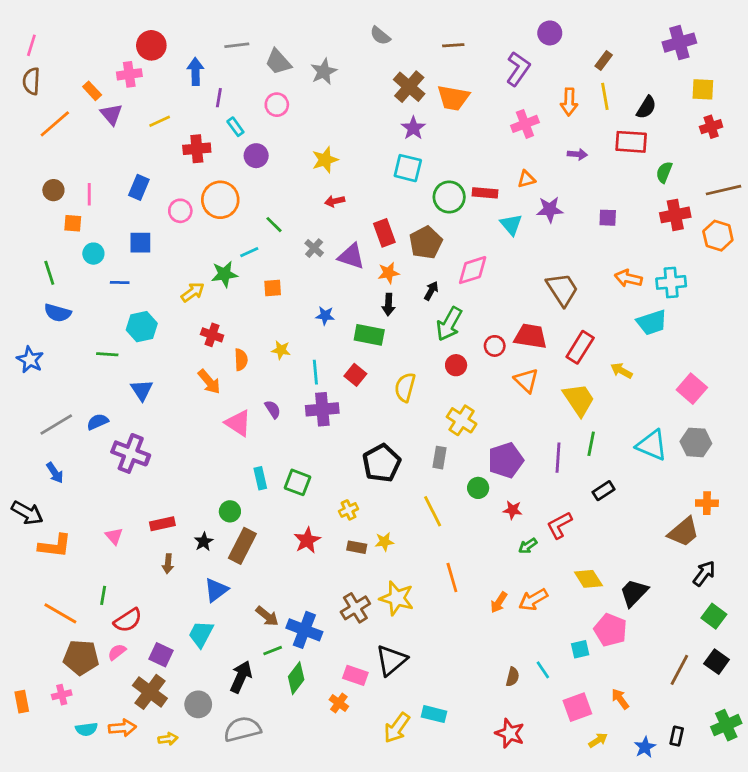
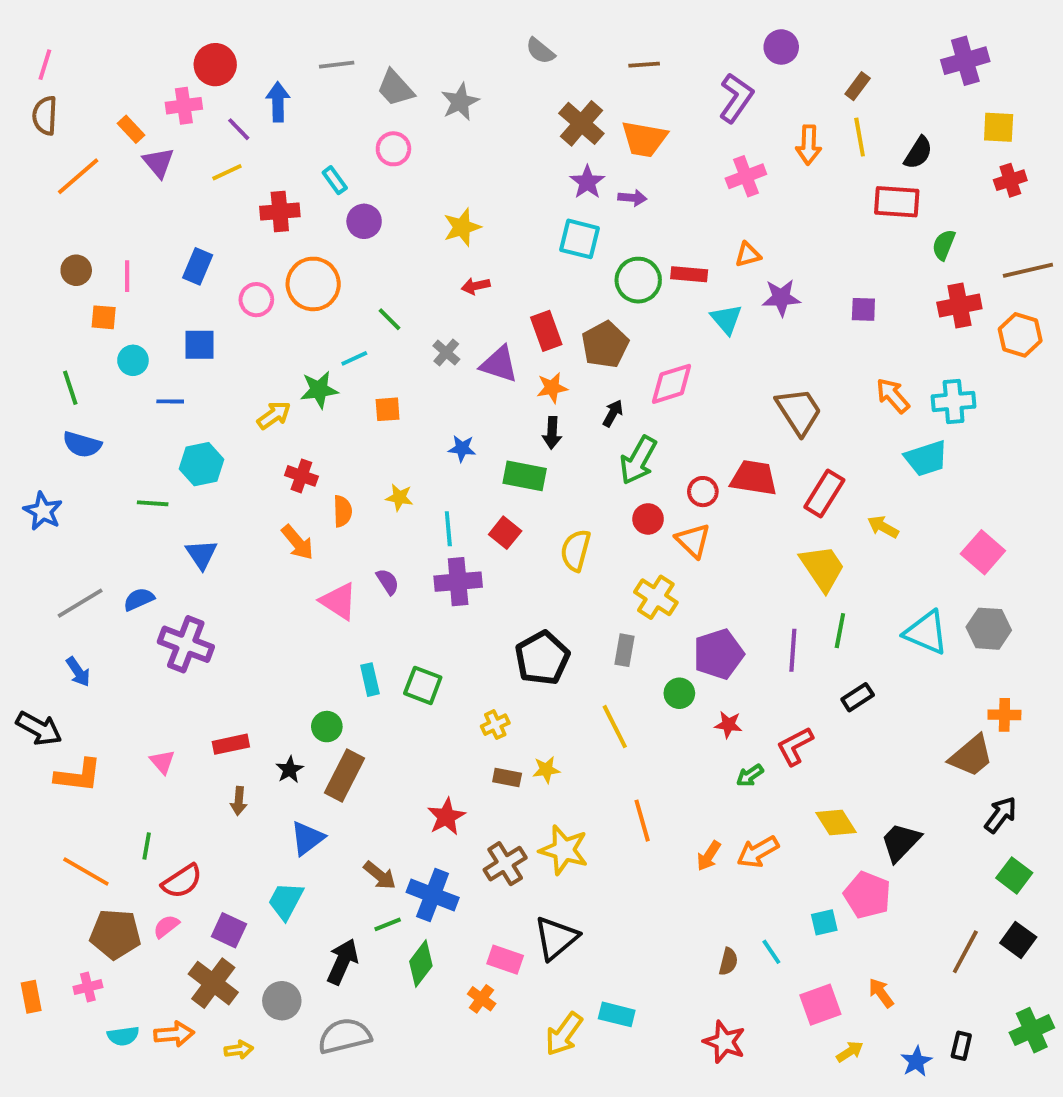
purple line: (219, 98) -> (239, 129), moved, turned -54
purple arrow: (577, 154) -> (632, 198), moved
orange arrow: (628, 278) -> (893, 396), turned 36
orange triangle: (526, 380) -> (693, 541), moved
red star: (307, 540) -> (446, 817), moved

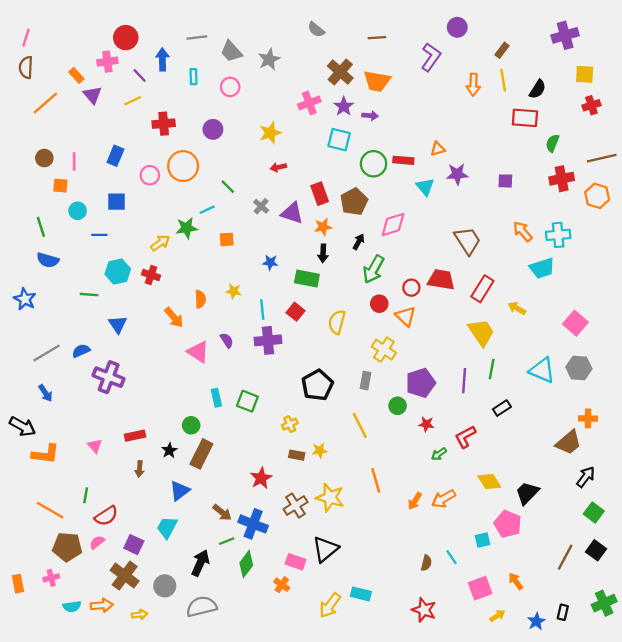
pink cross: (746, 176) -> (309, 103), moved
cyan rectangle: (335, 180) -> (193, 77), moved, turned 35
red cross: (301, 476) -> (151, 275), moved

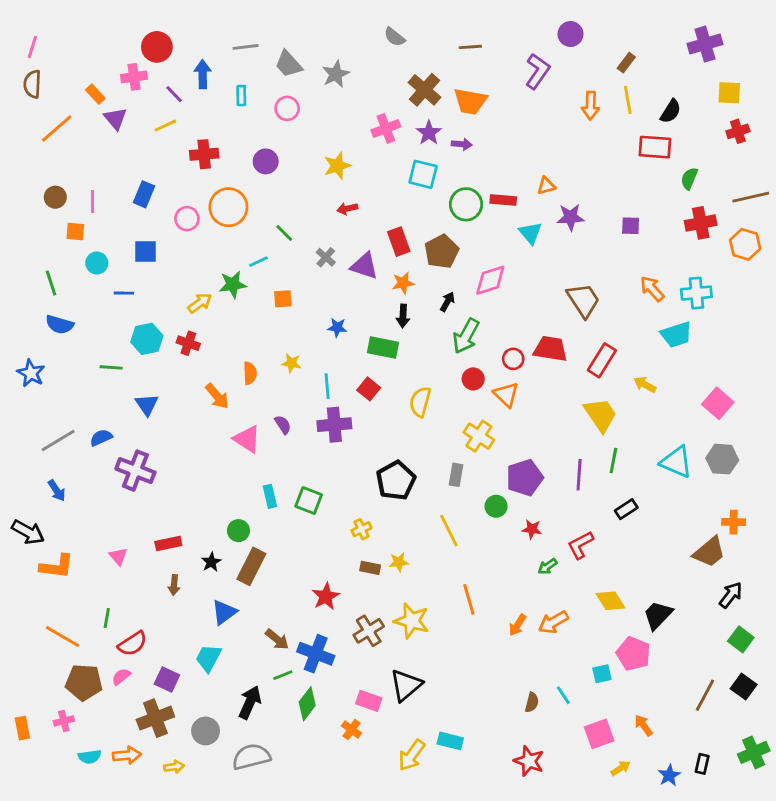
brown cross: (125, 576) -> (155, 718), turned 32

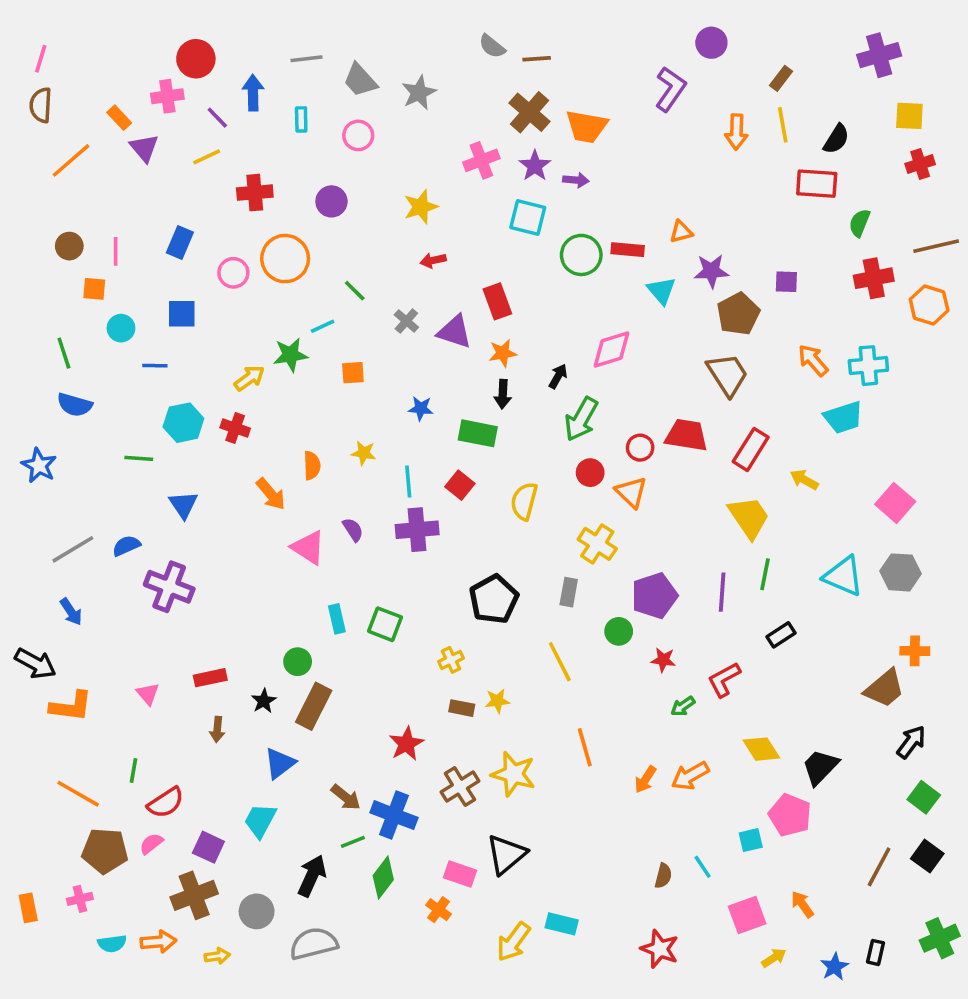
brown line: (470, 47) -> (537, 59), moved
brown pentagon: (442, 252) -> (738, 314), moved

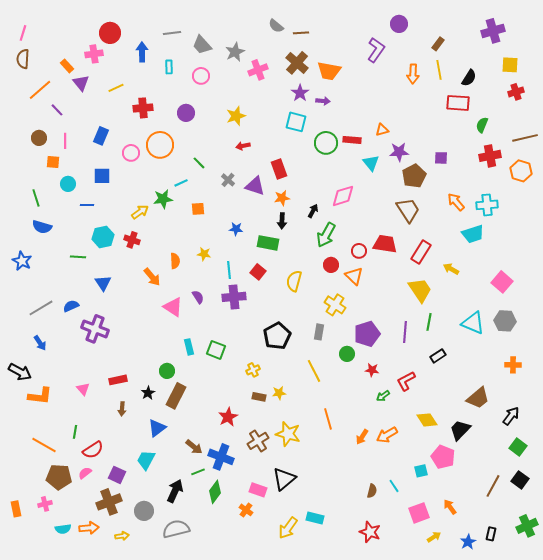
purple line: (217, 118) -> (57, 110), moved
pink cross: (481, 160) -> (258, 70), moved
brown trapezoid: (884, 688) -> (478, 398), moved

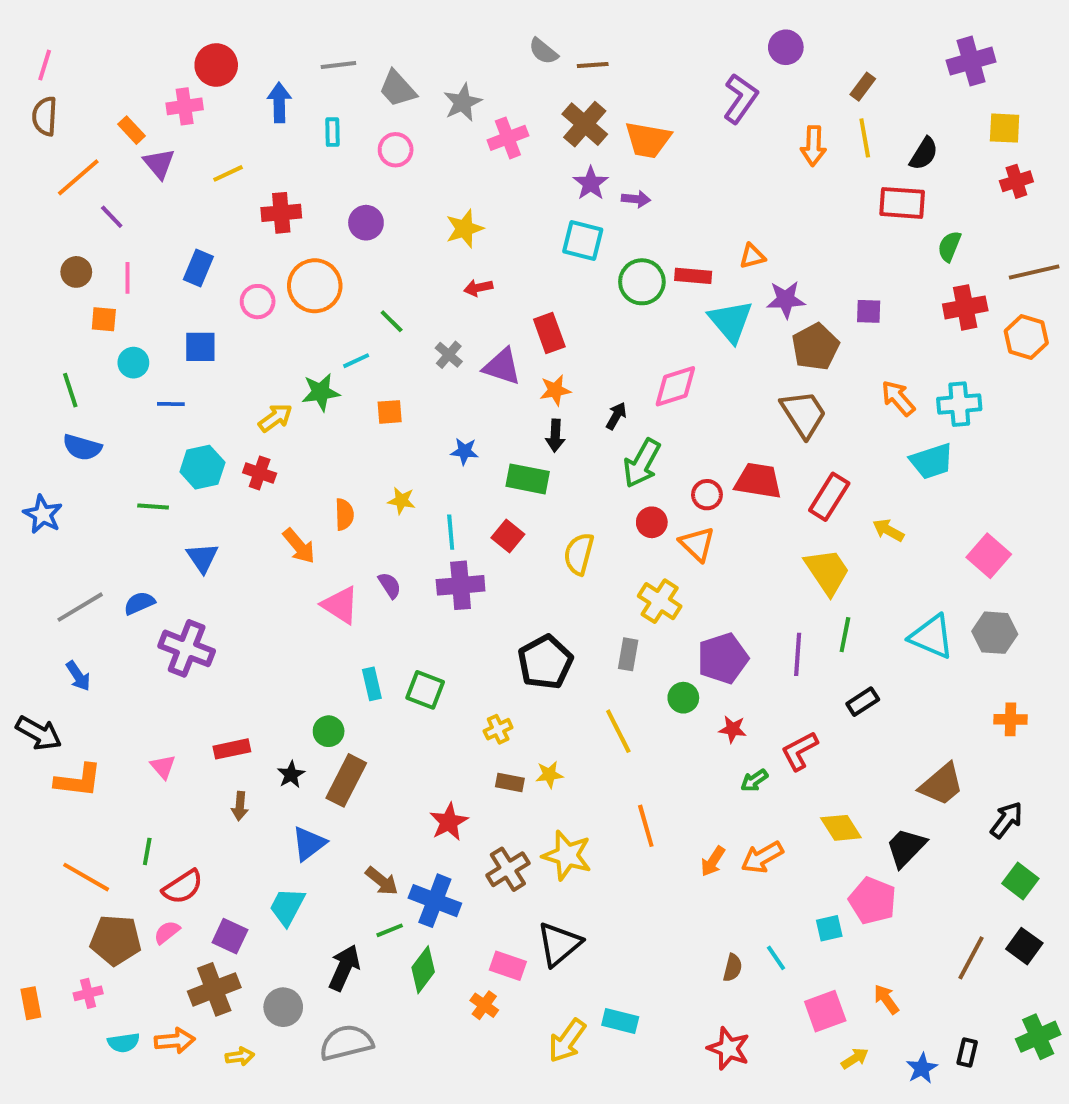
cyan triangle: (371, 163) -> (731, 321), size x1.4

